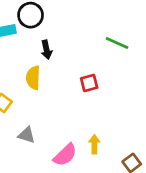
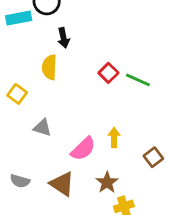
green line: (117, 43) -> (138, 80), moved
red square: (89, 83) -> (108, 73), turned -30

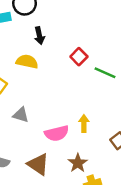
yellow semicircle: (49, 67) -> (27, 62), turned 100
red square: (108, 73) -> (79, 57), moved
pink semicircle: (83, 149) -> (57, 133), turned 30

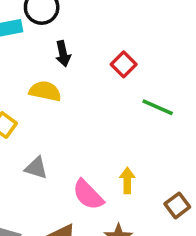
red square: (79, 57) -> (124, 64), moved
pink semicircle: (57, 133) -> (88, 195), turned 60

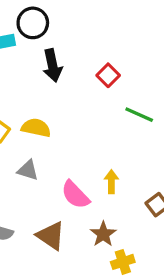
black arrow: (63, 54) -> (52, 65), size x1.4
yellow semicircle: (45, 91) -> (36, 128), moved

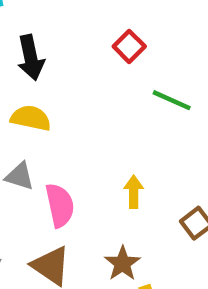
black arrow: (52, 65) -> (31, 58), moved
pink semicircle: (75, 195) -> (60, 205), moved, turned -148

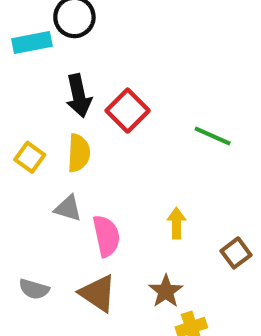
red square: (129, 46) -> (128, 111), moved, size x1.4
yellow semicircle: (31, 118) -> (79, 153), turned 81

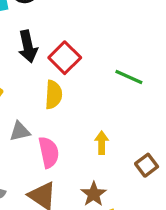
yellow semicircle: (79, 153) -> (54, 95), moved
gray triangle: (68, 208) -> (20, 131), turned -30

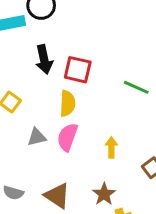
red square: (65, 58) -> (78, 70), turned -32
pink semicircle: (49, 152) -> (67, 137), moved, turned -148

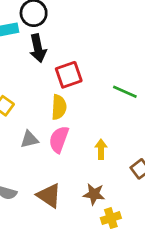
black arrow: (44, 59) -> (38, 48), moved
red square: (78, 70) -> (69, 75), turned -32
brown star: (104, 194) -> (94, 194), turned -30

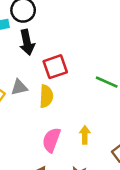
gray triangle: (29, 139) -> (19, 87), moved
pink semicircle: (59, 139) -> (51, 140), moved

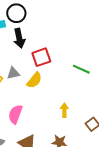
yellow semicircle: (46, 96) -> (34, 80), turned 36
pink semicircle: (51, 140) -> (15, 114), moved

